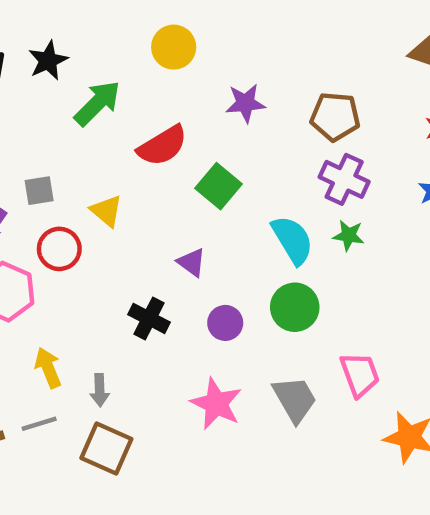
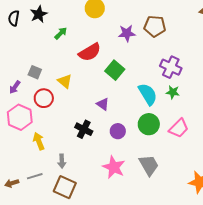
green arrow: (97, 103) -> (61, 33), size x0.6
brown pentagon: (335, 117) -> (155, 26), moved
gray square: (39, 191) -> (35, 72), turned 32
yellow arrow: (48, 368) -> (39, 141), moved
pink trapezoid: (360, 374) -> (179, 128), moved, turned 65

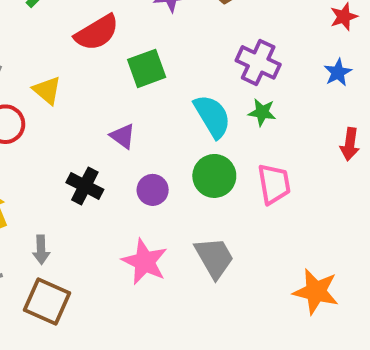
green square: (115, 70) -> (147, 68), turned 30
pink trapezoid: (179, 128) -> (274, 184), turned -55

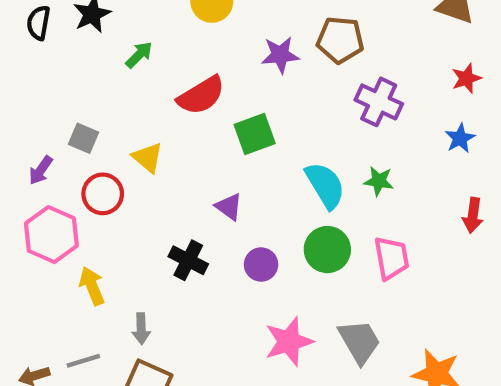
purple cross: (258, 62) -> (379, 102), moved
gray trapezoid: (214, 258) -> (359, 342), moved
pink star: (145, 262) -> (289, 342), moved, turned 30

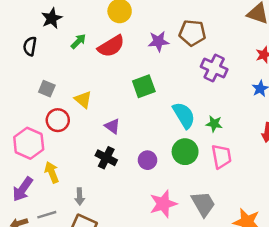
black semicircle: (39, 23) -> (30, 46), moved
red semicircle: (201, 95) -> (111, 46), moved
purple arrow: (41, 170) -> (23, 189), moved, size x1.5
green star: (379, 181) -> (214, 124), moved
purple triangle: (229, 207) -> (112, 126), moved

